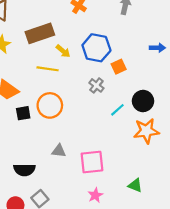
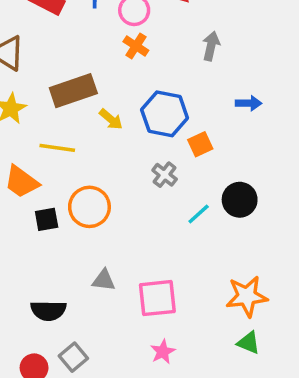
blue arrow: (157, 48) -> (249, 103), moved
yellow line: (48, 69) -> (57, 148), moved
orange star: (146, 131) -> (247, 296), moved
green triangle: (135, 185) -> (249, 343), moved

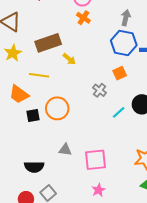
blue hexagon: (165, 114) -> (124, 43), moved

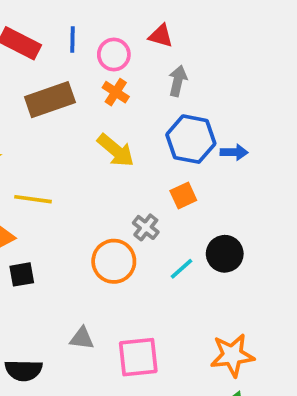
gray arrow: (126, 18) -> (178, 81), moved
brown rectangle: (48, 43) -> (50, 100), moved
yellow arrow: (69, 59) -> (116, 150), moved, size x1.5
orange circle: (57, 108) -> (114, 261), moved

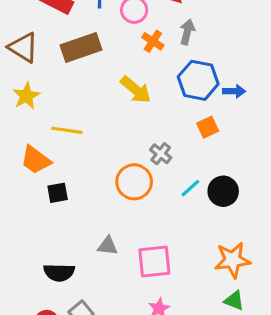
orange cross: (116, 92) -> (153, 41), moved
orange square: (183, 195) -> (208, 127), moved
black circle: (225, 254) -> (223, 191), moved

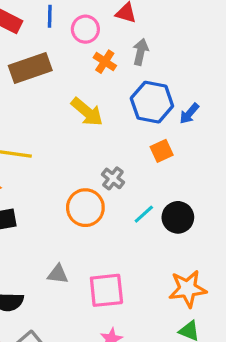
blue arrow: (234, 91) -> (189, 114), turned 130

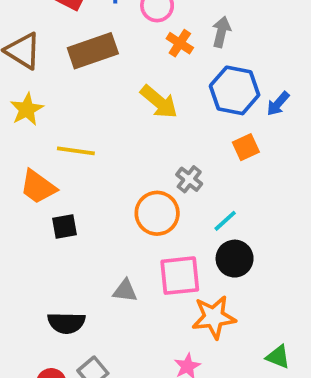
black circle: (178, 217) -> (235, 259), moved
orange star: (188, 289) -> (214, 317), moved
pink square: (106, 290) -> (180, 276), moved

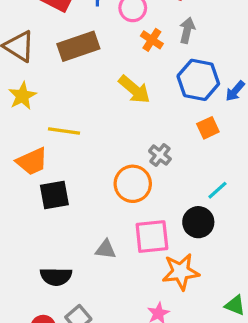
orange trapezoid: (38, 187) -> (32, 161), turned -60
cyan line: (225, 221) -> (217, 190), moved
black square: (65, 226) -> (54, 195), size x1.4

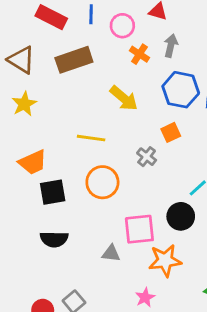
orange square: (208, 128) -> (171, 132), moved
yellow line: (64, 131) -> (91, 138), moved
orange circle: (133, 184) -> (102, 182), moved
gray triangle: (106, 249) -> (111, 253), moved
black semicircle: (56, 277) -> (54, 239), moved

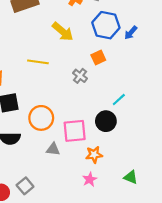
orange circle: (102, 182) -> (41, 118), moved
orange star: (165, 260) -> (94, 155), size x0.7
pink star: (145, 297) -> (90, 179), moved

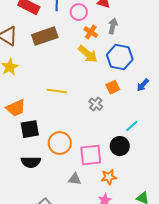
yellow arrow: (63, 32) -> (88, 54), moved
blue arrow: (131, 33) -> (143, 85), moved
gray triangle: (53, 149) -> (75, 179), moved

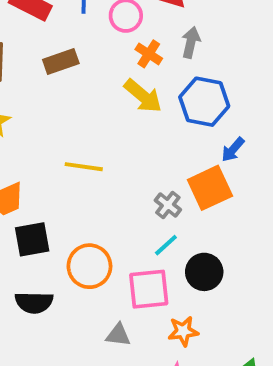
brown rectangle: (45, 36) -> (61, 62), size x0.7
blue arrow: (143, 85) -> (233, 150), moved
orange square: (113, 87) -> (210, 188), moved, size x1.6
gray cross: (96, 104) -> (168, 205), moved
cyan line: (132, 126) -> (166, 245), moved

